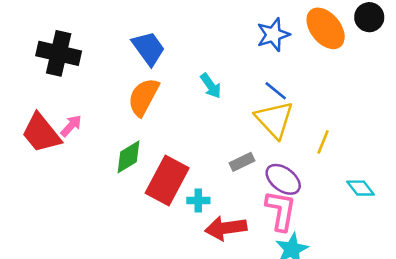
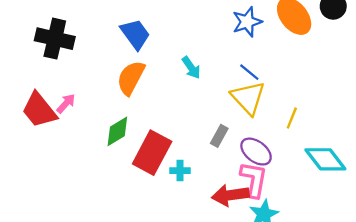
gray rectangle: (242, 162) -> (219, 136), turned -35
cyan diamond: (360, 188) -> (325, 159), size x1.6
red arrow: (226, 228) -> (230, 195), moved

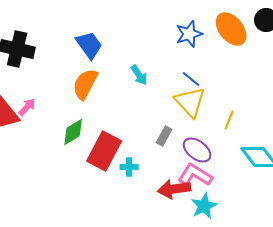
pink L-shape: (254, 179) -> (195, 175), turned -68

